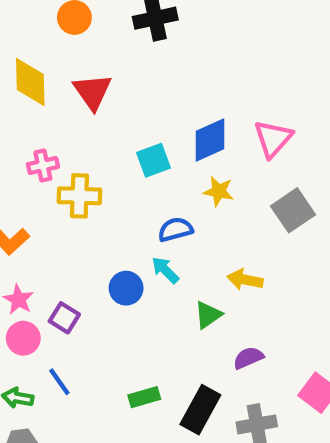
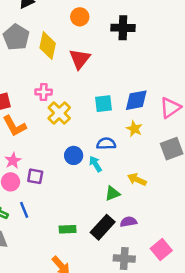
yellow cross: (79, 196) -> (59, 113), turned 30
blue circle: (126, 288) -> (74, 155), moved
purple square: (64, 318) -> (35, 176), turned -35
black rectangle: (200, 410) -> (103, 227), moved

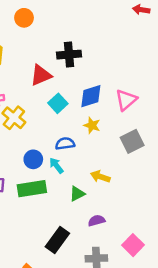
black cross: (123, 28) -> (69, 55), moved
red triangle: (80, 59) -> (41, 75), moved, turned 35
cyan square: (104, 104) -> (58, 103), turned -30
black rectangle: (103, 227) -> (57, 240), moved
green rectangle: (68, 229) -> (32, 189), moved, size x1.6

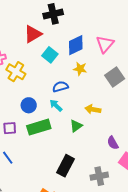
blue circle: (33, 159) -> (29, 105), moved
purple semicircle: (96, 221) -> (113, 143), moved, turned -96

